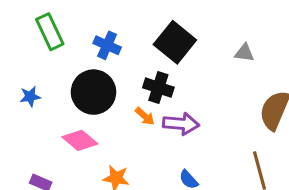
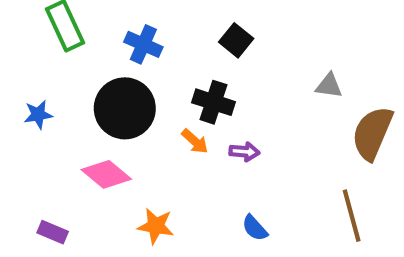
black square: (175, 42) -> (236, 40), size x0.6
gray triangle: (244, 53) -> (329, 86), moved
purple arrow: (181, 124) -> (244, 152), size x0.6

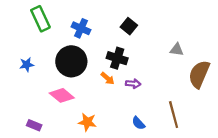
brown line: (352, 216) -> (174, 115), moved

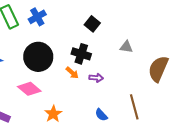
blue cross: (81, 28) -> (37, 17), moved, turned 36
gray triangle: (177, 50) -> (126, 47), moved
orange star: (87, 122) -> (53, 114), turned 30

